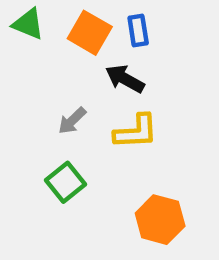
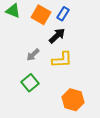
blue rectangle: (138, 31) -> (63, 14), turned 40
black arrow: (125, 79) -> (57, 36), turned 108

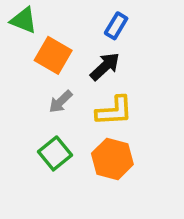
orange square: (41, 15) -> (53, 55), moved
orange hexagon: (73, 100) -> (112, 159), moved

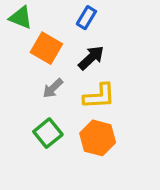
blue rectangle: (116, 26) -> (86, 18), moved

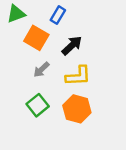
green triangle: (21, 18) -> (16, 14), turned -42
blue rectangle: (86, 18) -> (58, 15), moved

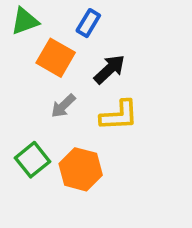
green square: (38, 105) -> (33, 160), moved
orange hexagon: (77, 109) -> (81, 169), moved

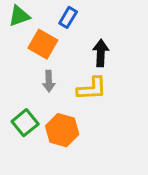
black arrow: (109, 69) -> (101, 53), moved, turned -45
gray arrow: (63, 106) -> (49, 81), turned -48

